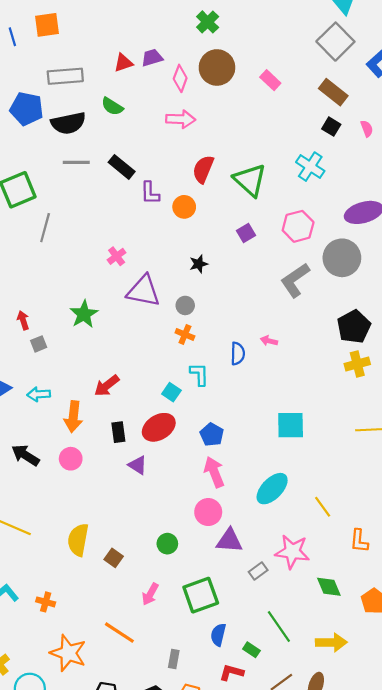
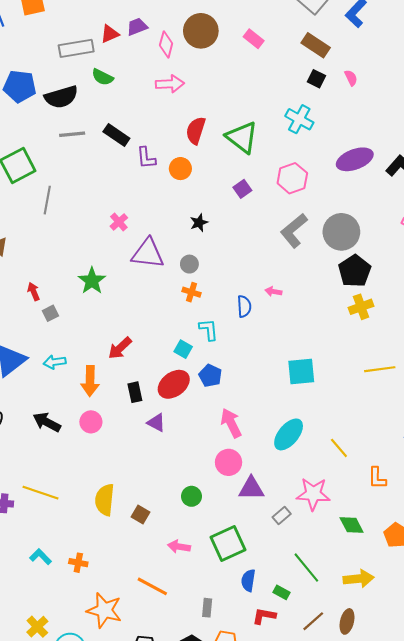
gray rectangle: (65, 76) -> (76, 48), moved
gray circle: (342, 258) -> (341, 232), moved
blue pentagon: (212, 435) -> (210, 376), moved
pink arrow: (150, 594) -> (179, 547), turned 75

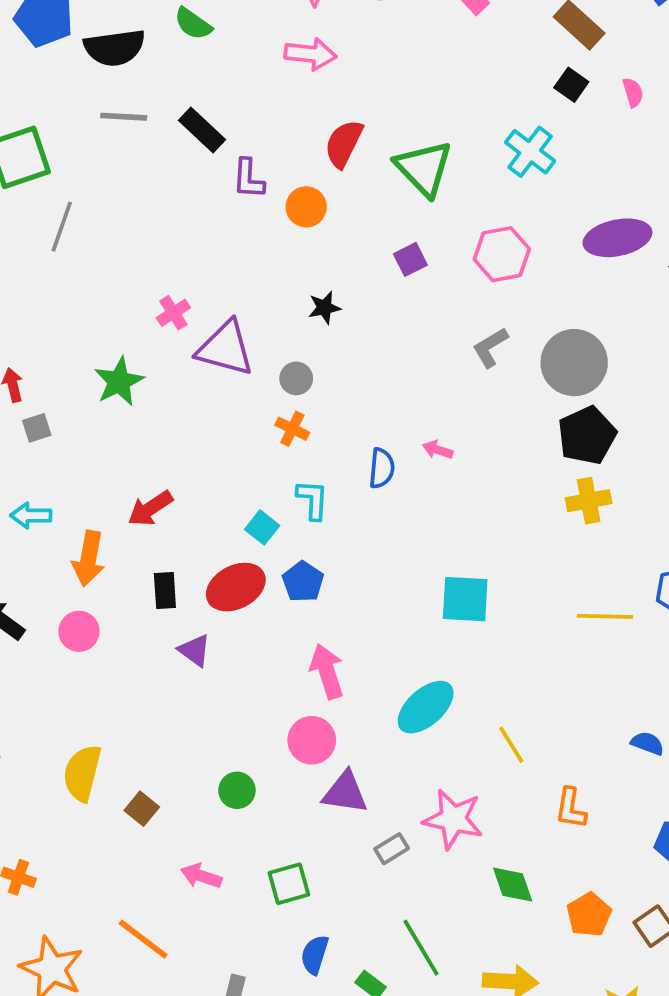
pink cross: (119, 222) -> (173, 313), moved
gray L-shape: (294, 231) -> (490, 347), size x0.7
green square: (228, 543) -> (289, 884), size x0.7

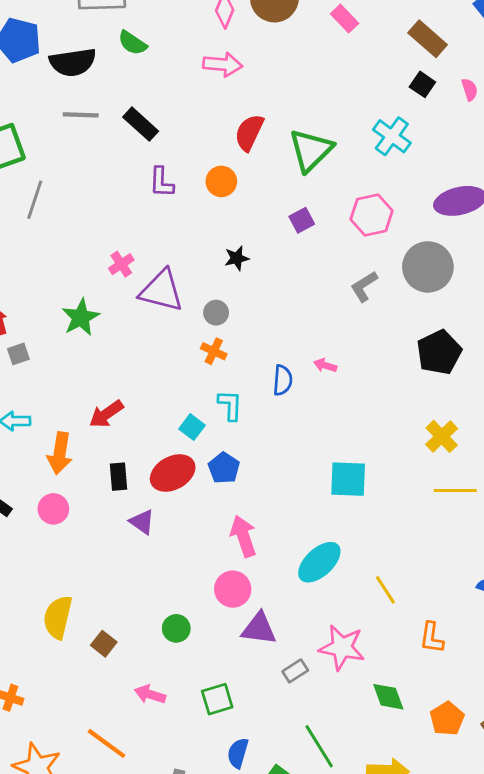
green triangle: (424, 168) -> (311, 150), turned 30
purple L-shape: (248, 179) -> (161, 182), moved
gray circle: (574, 363) -> (428, 267), moved
yellow cross: (589, 501) -> (442, 436), moved, turned -32

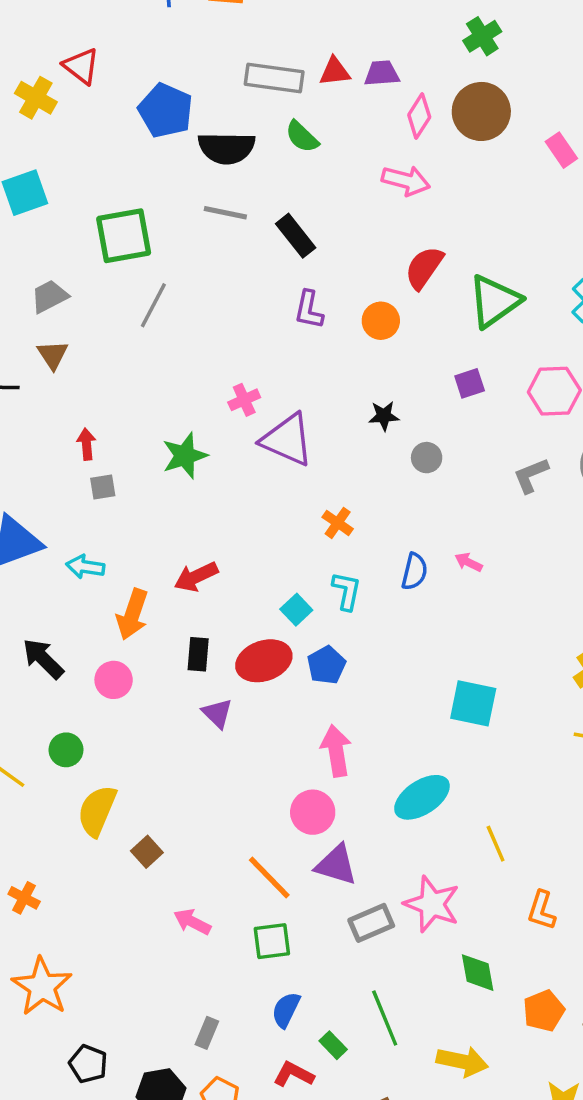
gray circle: (216, 313) -> (427, 458), moved
green circle: (176, 628) -> (66, 750), moved
gray rectangle: (295, 671) -> (371, 923), size x1.4
orange line: (107, 743) -> (269, 877), moved

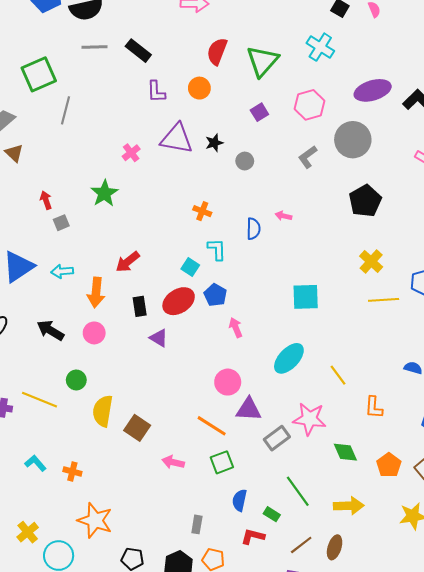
purple triangle: (287, 440) -> (177, 139), moved
pink arrow: (336, 751) -> (236, 328), moved, size x0.7
brown square: (147, 852) -> (137, 428), size x1.4

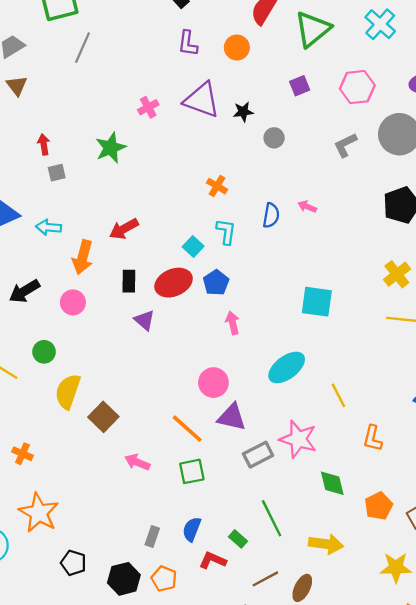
black arrow: (50, 330) -> (24, 291), turned -72
blue semicircle: (239, 500) -> (192, 529), moved

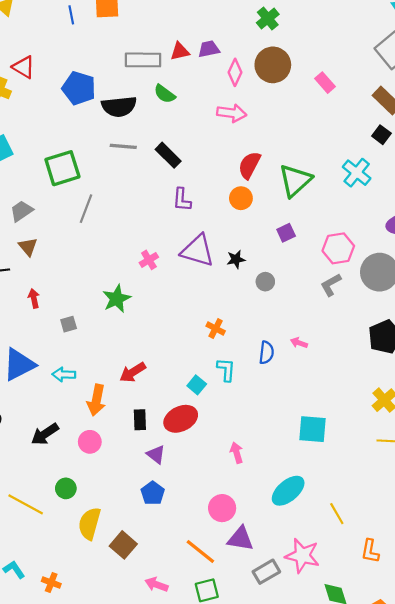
orange circle: (237, 48) -> (241, 198), moved
pink hexagon: (357, 87) -> (338, 248), moved
red arrow: (44, 144) -> (34, 298), moved
blue pentagon: (216, 283) -> (153, 493), moved

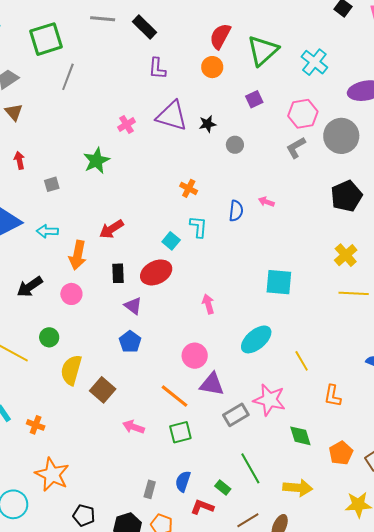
cyan cross: (357, 173) -> (314, 62), moved

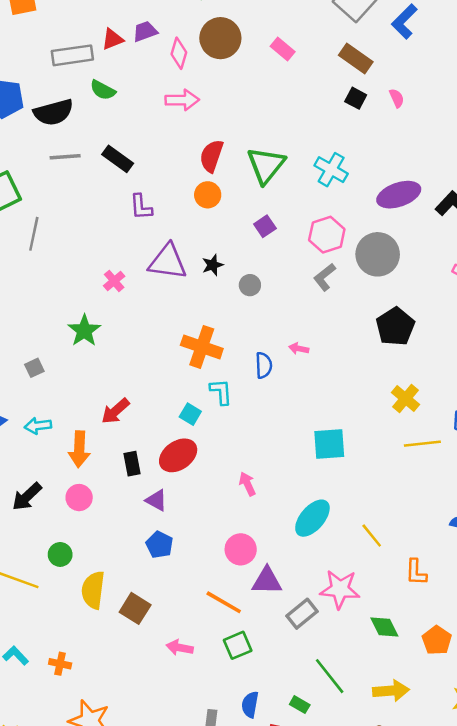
orange cross: (189, 188) -> (202, 347), size x1.8

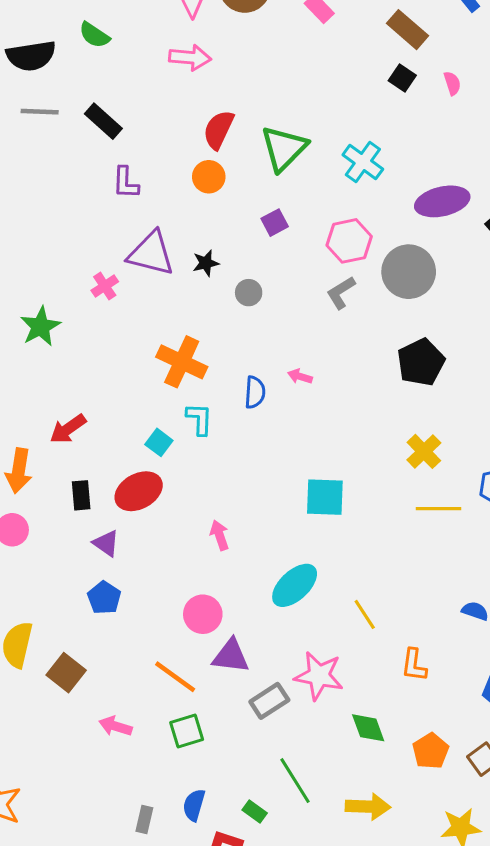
pink cross: (114, 281) -> (105, 286), moved

